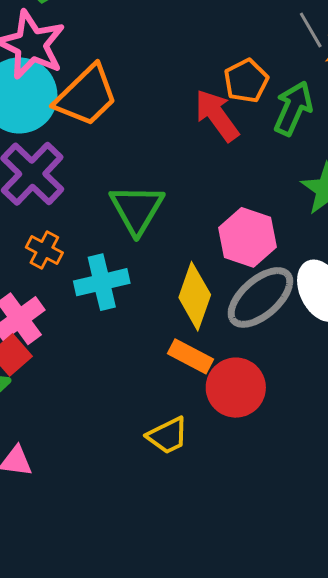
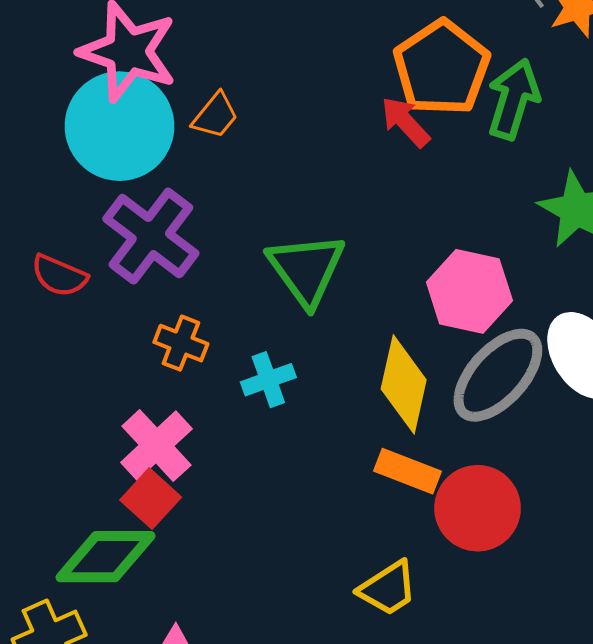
orange pentagon: (246, 81) -> (442, 68), size x1.5
orange trapezoid: (86, 96) -> (215, 116), size x0.5
red arrow: (217, 115) -> (405, 122), size x0.7
cyan cross: (102, 282) -> (268, 380), size x0.7

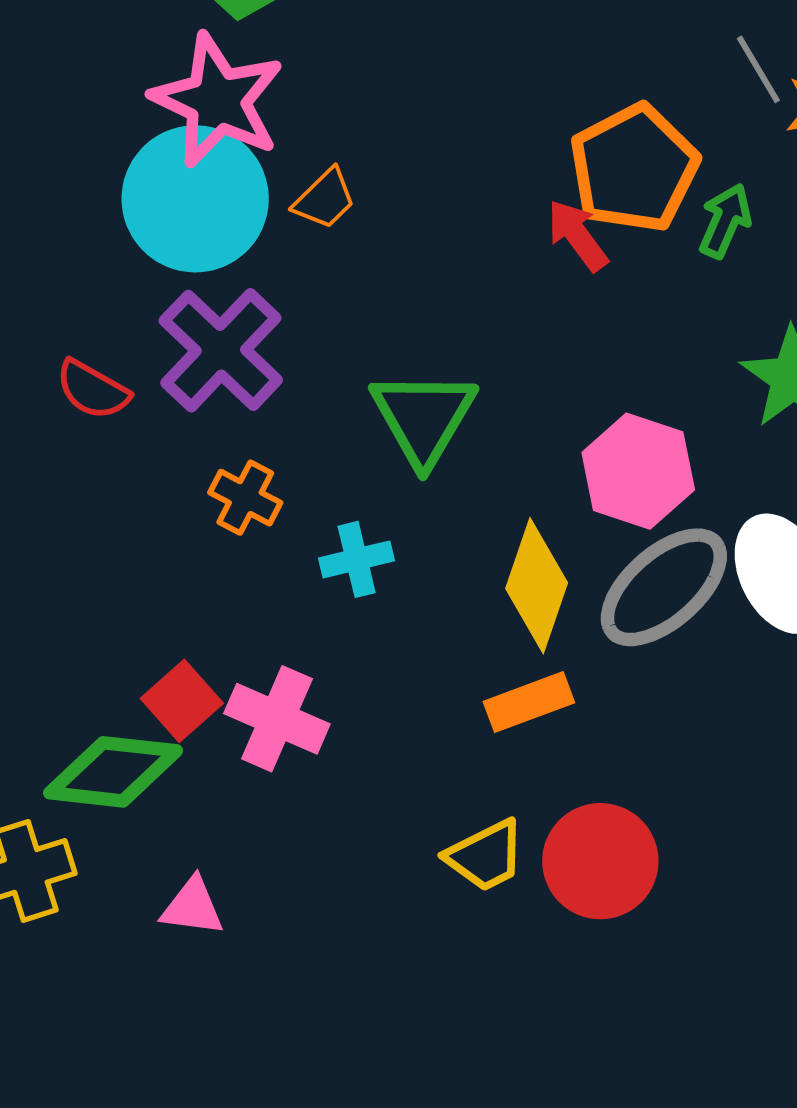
green arrow: (513, 99) -> (725, 221), size x0.7
pink cross: (156, 446) -> (277, 719), moved, turned -30
orange rectangle: (407, 471) -> (529, 702), turned -48
red circle: (478, 508) -> (600, 861), moved

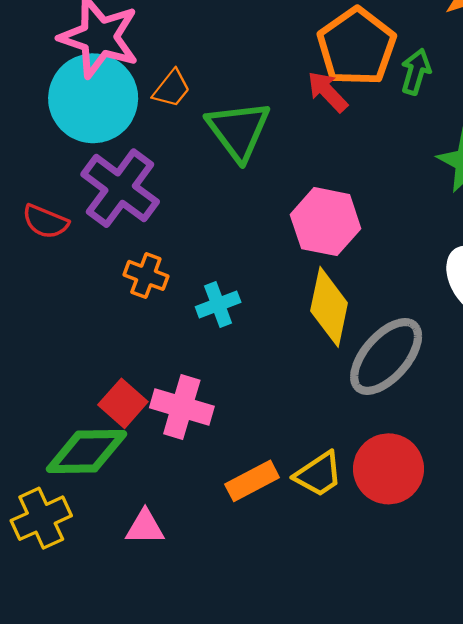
green triangle: (423, 418) -> (238, 130), moved
pink hexagon: (638, 471) -> (326, 222), moved
gray ellipse: (664, 587) -> (386, 356), moved
orange rectangle: (529, 702) -> (252, 481), moved

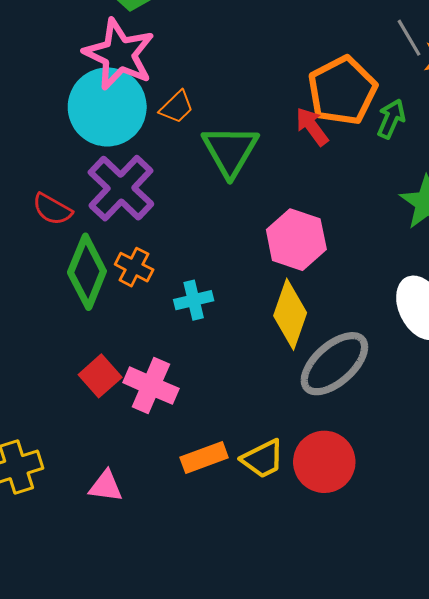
green diamond: (87, 451) -> (87, 272), moved, turned -74

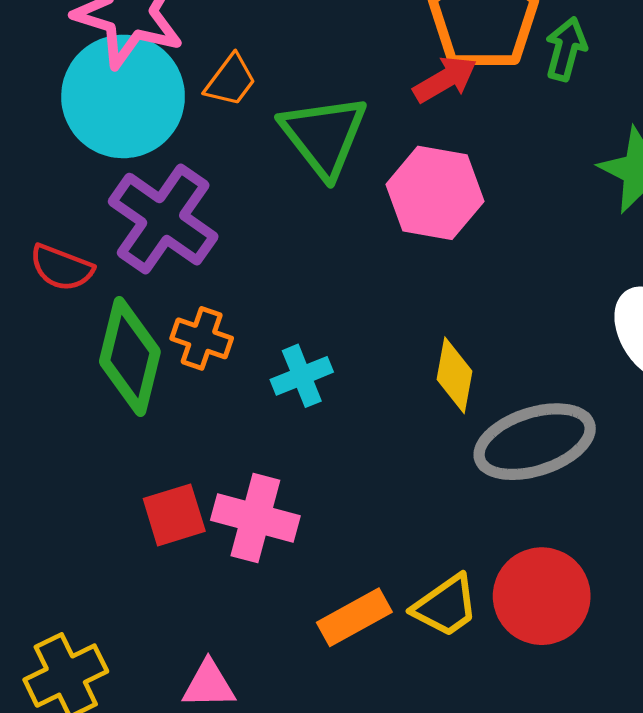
red arrow: (312, 127) -> (445, 79), turned 105
pink hexagon: (296, 240) -> (435, 193), moved
yellow diamond: (290, 314) -> (455, 375), size x0.7
gray ellipse: (334, 364) -> (535, 442), turned 32
red square: (100, 376) -> (174, 515), turned 33

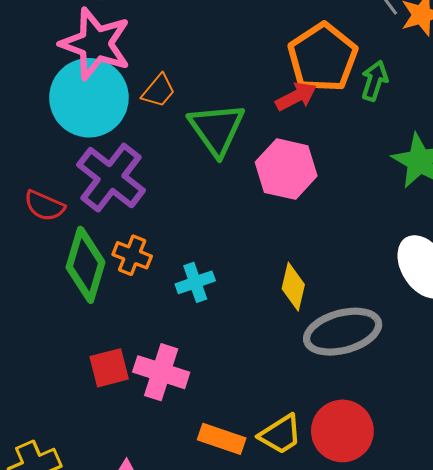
orange rectangle: (354, 617) -> (222, 439), turned 45

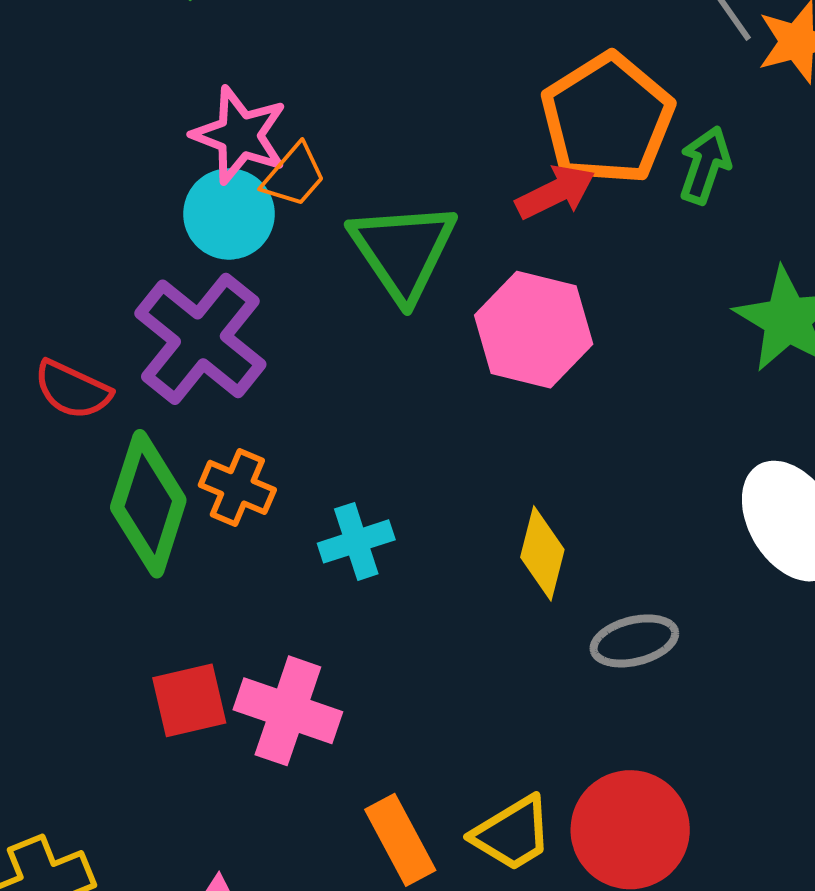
pink star: (96, 44) -> (240, 135), moved, size x0.7
cyan circle: (89, 98) -> (229, 214), moved, size x0.6
gray ellipse: (343, 332) -> (634, 641), size x0.6
orange rectangle: (222, 439) -> (400, 840), turned 42

